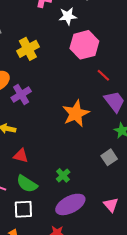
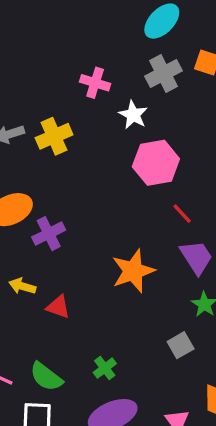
white star: (68, 16) -> (133, 115), turned 30
yellow cross: (28, 49) -> (54, 136), moved
red triangle: (21, 156) -> (58, 307), moved

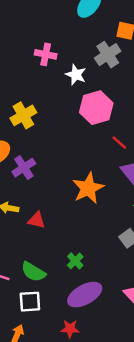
gray cross: (163, 74) -> (108, 55), moved
yellow cross: (54, 136) -> (23, 115), moved

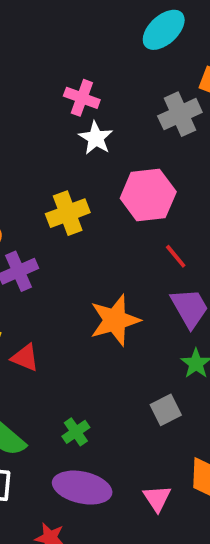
white star: (76, 75) -> (96, 138), moved
yellow cross: (23, 115) -> (68, 213), moved
purple ellipse: (85, 295) -> (82, 488), turned 32

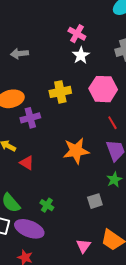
green cross: (76, 432) -> (47, 205), turned -32
purple ellipse: (82, 488) -> (29, 229), moved

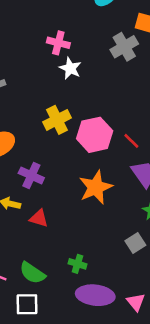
pink hexagon: (103, 89) -> (95, 135), moved
purple cross: (30, 118) -> (31, 176), moved, turned -36
purple ellipse: (29, 229) -> (95, 295), moved

